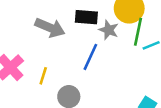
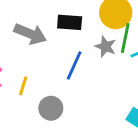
gray star: (109, 30) -> (105, 46), moved

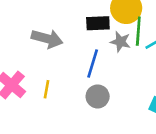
black rectangle: (70, 22) -> (98, 23), moved
gray circle: (51, 108) -> (98, 96), moved

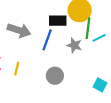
gray star: (120, 42) -> (74, 45), moved
blue line: (93, 64) -> (47, 40), moved

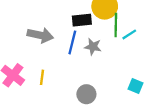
gray star: (74, 45) -> (93, 47), moved
gray circle: (55, 76) -> (86, 94), moved

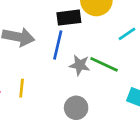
green line: (116, 25) -> (104, 64), moved, turned -65
gray star: (93, 47) -> (80, 65), moved

